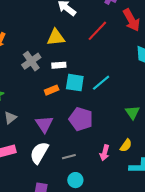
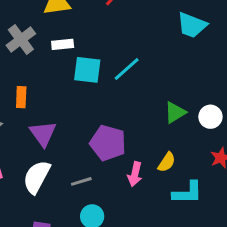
orange rectangle: (52, 90) -> (21, 97), moved, turned -64
green triangle: (132, 112) -> (175, 112), turned 35
purple pentagon: (81, 119) -> (108, 143), moved

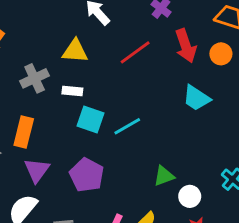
orange rectangle: (21, 97) -> (24, 132), size x1.5
white circle: (210, 117) -> (190, 196), moved
purple pentagon: (108, 143) -> (87, 175), moved

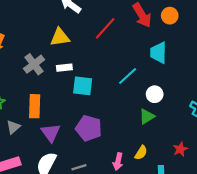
cyan trapezoid: (196, 98) -> (159, 53), turned 70
cyan line: (127, 126) -> (128, 76), moved
white circle: (190, 196) -> (155, 94), moved

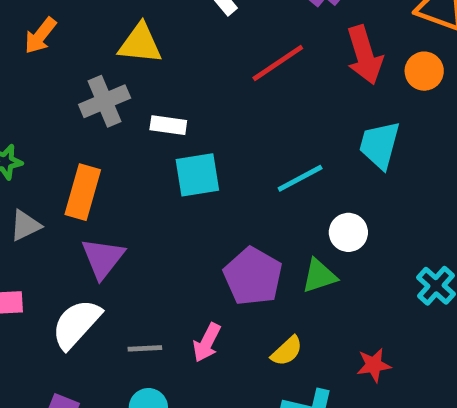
yellow triangle: (60, 37) -> (140, 44), moved
cyan square: (83, 86) -> (197, 175), turned -30
purple pentagon: (89, 128) -> (253, 276), moved
pink arrow: (118, 162) -> (207, 343), moved

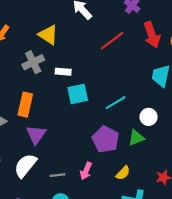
yellow triangle: (140, 44) -> (48, 35), turned 30
cyan line: (300, 178) -> (116, 103), moved

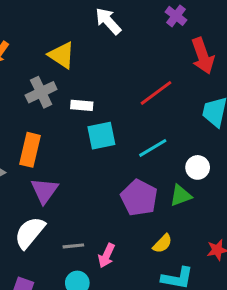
red line: (112, 41) -> (156, 93), moved
pink arrow: (86, 171) -> (107, 256), moved

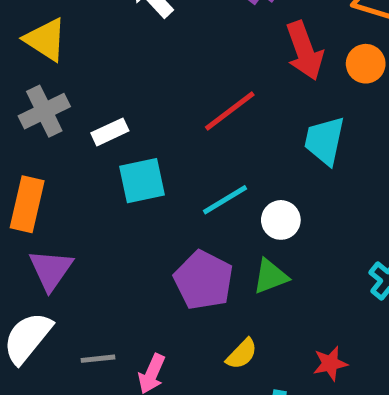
yellow triangle: (62, 55) -> (46, 40), moved
white rectangle: (82, 105) -> (110, 132), turned -30
white circle: (198, 167) -> (281, 220), moved

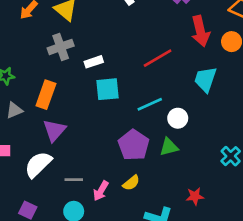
yellow semicircle: (242, 354) -> (131, 183), moved

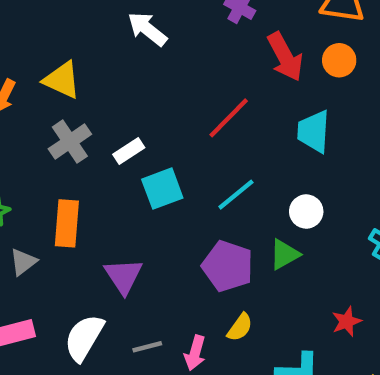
white circle: (178, 118) -> (306, 212), moved
purple triangle: (54, 130) -> (123, 276), moved

